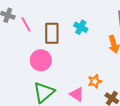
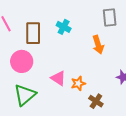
pink triangle: (77, 94) -> (58, 78), moved

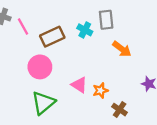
gray rectangle: (110, 17) -> (106, 20), moved
brown rectangle: (33, 33) -> (52, 37), turned 65
orange arrow: (98, 45) -> (122, 49), turned -36

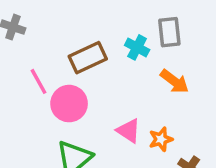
pink line: (23, 27) -> (38, 81), moved
orange arrow: (122, 49) -> (174, 81), moved

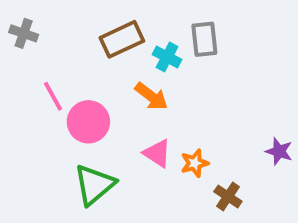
brown rectangle: (88, 58) -> (122, 39), moved
orange arrow: (174, 81) -> (151, 96), moved

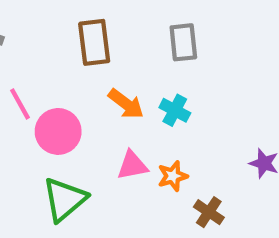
brown rectangle: (122, 39) -> (94, 42), turned -72
cyan cross: (167, 57) -> (175, 110), moved
pink triangle: (157, 153) -> (132, 165), turned -44

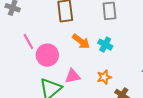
pink triangle: (132, 165) -> (73, 76), moved

